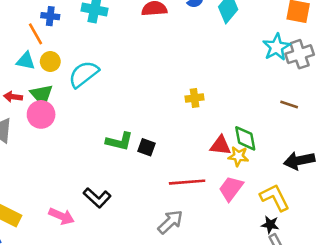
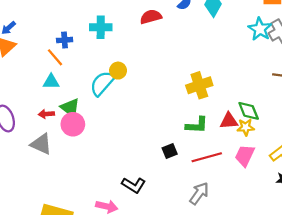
yellow circle: (50, 62) -> (118, 71), moved
yellow cross: (195, 98) -> (199, 85), size x1.6
green L-shape: (119, 141) -> (197, 125), moved
black square: (146, 147) -> (170, 151), moved, turned -32

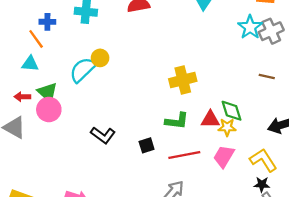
black L-shape: (134, 185) -> (103, 135), moved

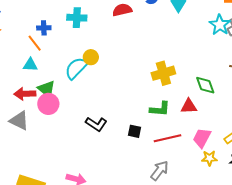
red arrow: (22, 97) -> (25, 94), size x1.5
green diamond: (232, 111) -> (205, 85), moved
yellow star: (227, 127) -> (209, 158), moved
black square: (147, 145) -> (134, 131), turned 32

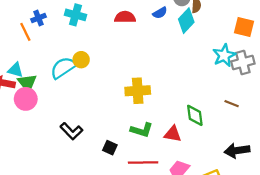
blue cross: (44, 28) -> (38, 18), turned -32
cyan triangle: (30, 65) -> (15, 70), moved
yellow cross: (163, 73) -> (138, 91), moved

